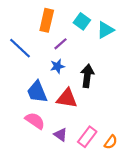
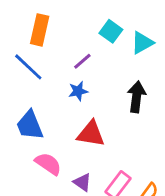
orange rectangle: (47, 20) -> (40, 30), moved
black arrow: (87, 76) -> (136, 97), moved
blue trapezoid: (37, 92) -> (30, 125), moved

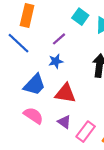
blue trapezoid: (30, 125) -> (34, 85), moved, turned -115
purple triangle: (82, 182) -> (64, 122), moved

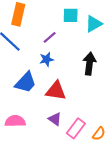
cyan square: (80, 17) -> (71, 15), turned -35
pink semicircle: (33, 116) -> (15, 121), moved, turned -36

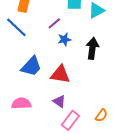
blue star: (47, 59) -> (64, 39), moved
pink rectangle: (76, 128) -> (70, 120), moved

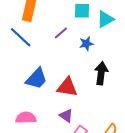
blue star: (64, 39) -> (86, 44), moved
black arrow: (92, 48) -> (101, 73), moved

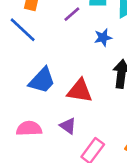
purple line: (61, 33) -> (72, 14), moved
purple triangle: (66, 116) -> (68, 126), moved

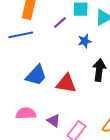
blue line: (23, 30) -> (21, 35), turned -55
purple triangle: (68, 126) -> (54, 121), moved

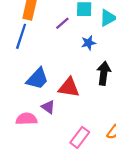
blue line: (21, 35) -> (21, 36), turned -60
purple triangle: (54, 121) -> (48, 107), moved

